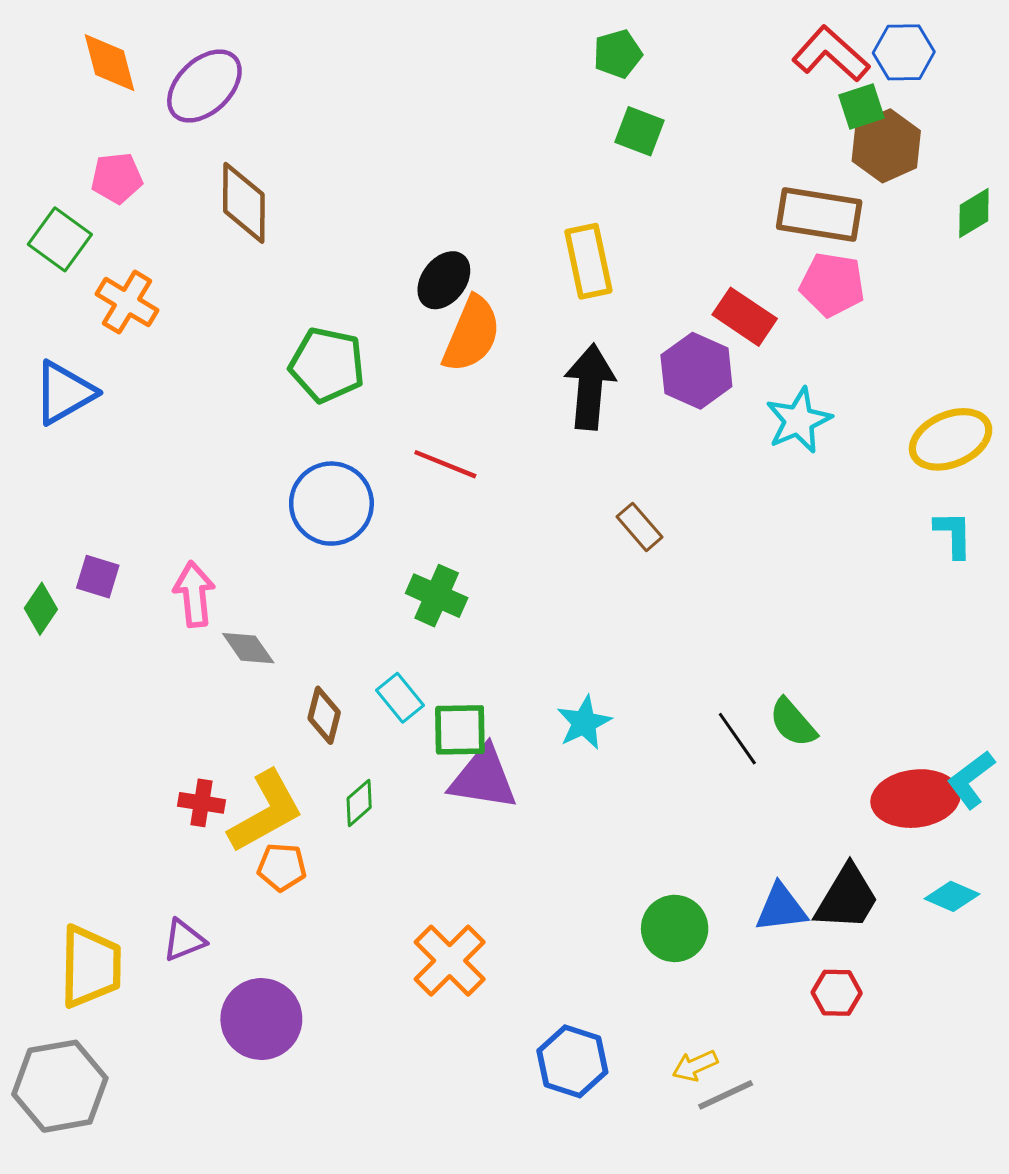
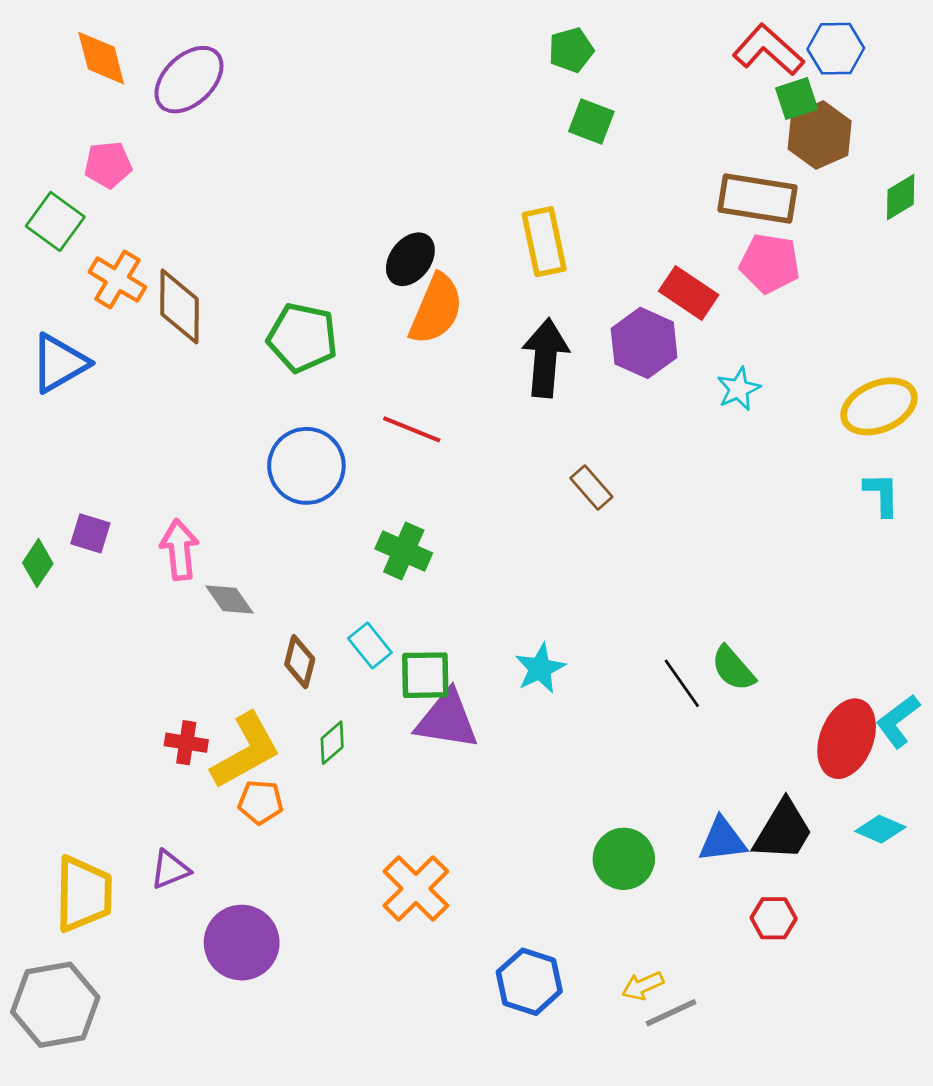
brown diamond: (244, 203) -> (180, 307), moved
cyan star: (799, 420) -> (739, 389), size x0.7
red ellipse: (915, 799) -> (847, 739), turned -62

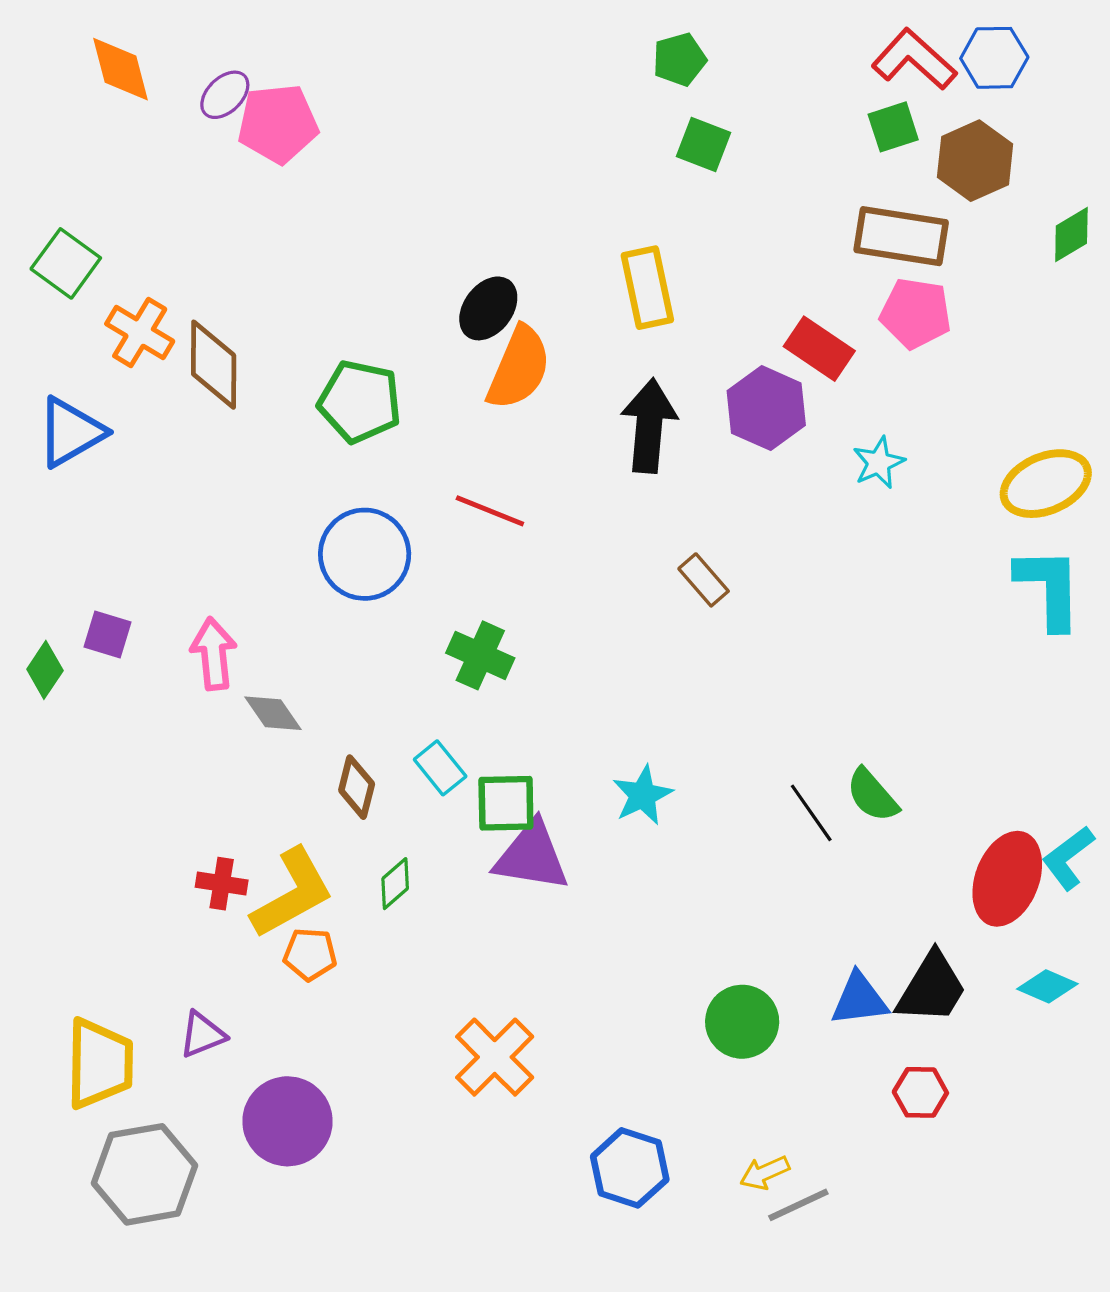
purple ellipse: (189, 80) -> (225, 95), size x0.6
green square: (797, 99) -> (893, 127), moved
pink pentagon: (108, 165) -> (278, 124), moved, size x1.4
cyan L-shape: (882, 494) -> (1049, 588), size x1.6
gray hexagon: (55, 1005) -> (145, 1174), moved

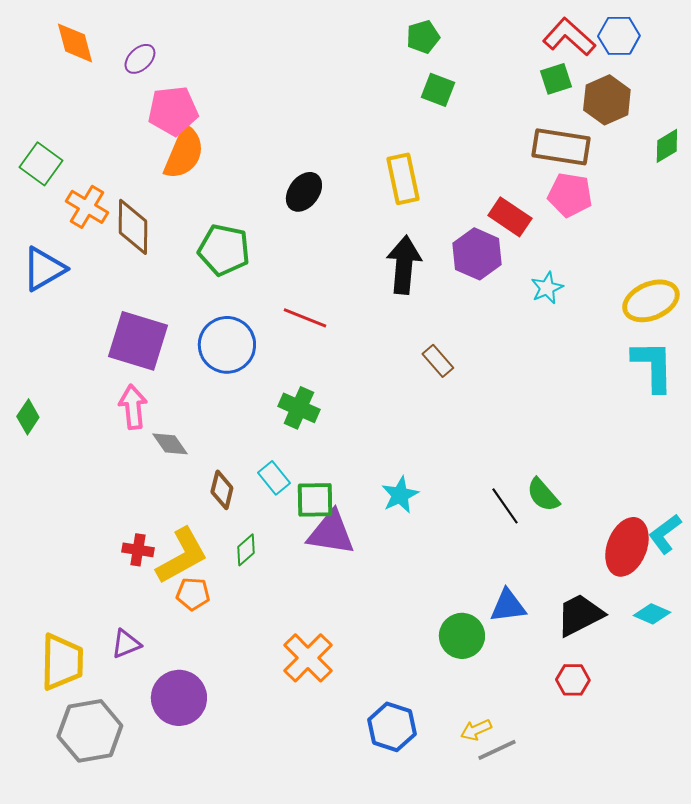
pink pentagon: (278, 124) -> (173, 111), moved
orange semicircle: (519, 368) -> (184, 153), moved
purple square: (108, 635) -> (138, 341), moved, size x2.0
black trapezoid: (932, 988) -> (580, 615), turned -148
blue triangle: (859, 999) -> (508, 606), moved

